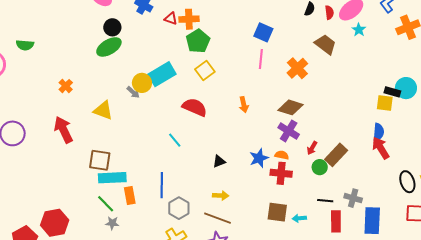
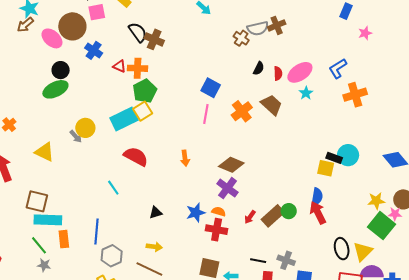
orange cross: (297, 68) -> (242, 111), moved
yellow square: (205, 70) -> (143, 111), moved
cyan rectangle: (162, 74) -> (124, 119), moved
red arrow: (312, 148) -> (250, 217), moved
green circle: (320, 167) -> (289, 211), moved

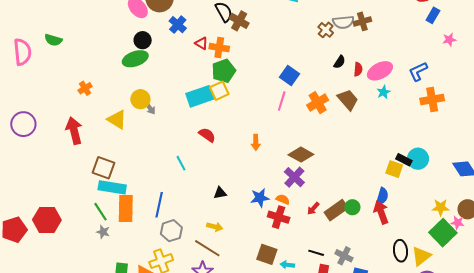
yellow circle: (85, 128) -> (140, 99), moved
red semicircle: (136, 156) -> (207, 135), size x0.7
orange rectangle: (64, 239) -> (126, 208), size x1.5

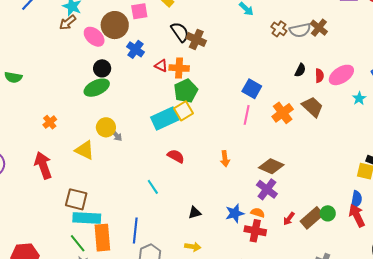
brown cross: (362, 21) -> (319, 28), turned -30
brown cross: (326, 30) -> (279, 29), moved
cyan star: (384, 92) -> (359, 98), moved

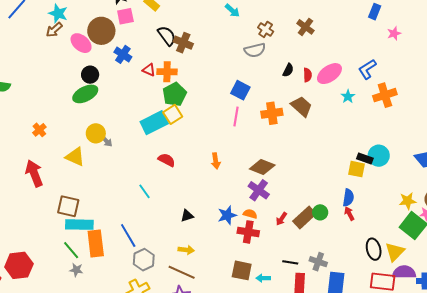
gray semicircle: (300, 30) -> (255, 50), moved
orange cross: (283, 113) -> (272, 113), turned 30
red arrow: (357, 216) -> (349, 214), size x0.6
blue line: (135, 230) -> (128, 236), turned -35

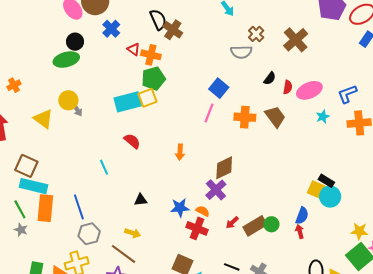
brown cross: (305, 27) -> (296, 40), size x1.4
cyan circle: (379, 156) -> (330, 197), moved
brown diamond: (262, 167) -> (224, 168), turned -60

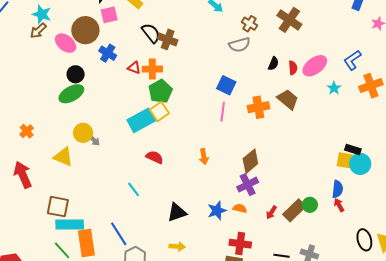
purple cross: (216, 190) -> (248, 185), turned 30
black triangle: (141, 200) -> (177, 212), size x1.5
red cross: (197, 228) -> (240, 244), moved

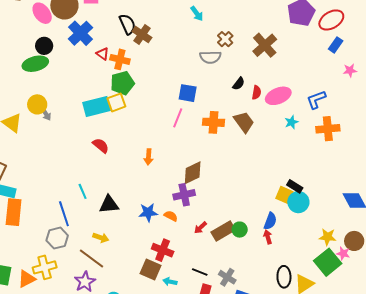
blue cross: (108, 53) -> (80, 33), size x1.4
blue square: (226, 85) -> (188, 93), turned -30
cyan line: (134, 189) -> (83, 191), moved
blue line: (119, 234) -> (64, 214), moved

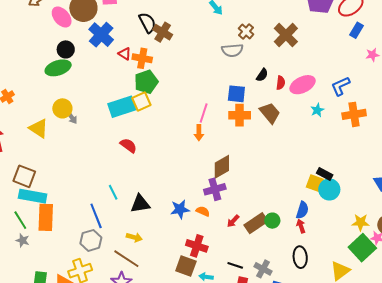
blue square: (188, 93) -> (236, 94), moved
orange arrow: (149, 157) -> (199, 133), moved
black ellipse: (284, 277) -> (300, 257), moved

